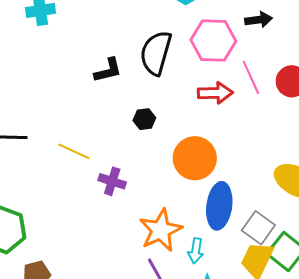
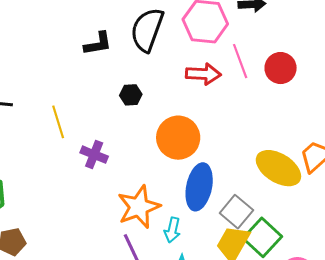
yellow line: (74, 151) -> (58, 122), turned 44

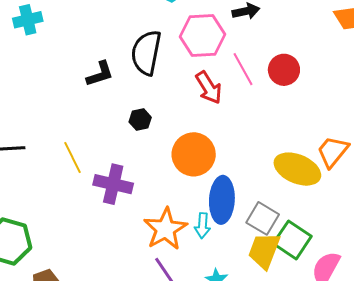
red arrow: (203, 74) -> (209, 88), turned 64
purple cross: (94, 155) -> (113, 184), size x1.4
cyan arrow: (172, 230) -> (203, 226), moved

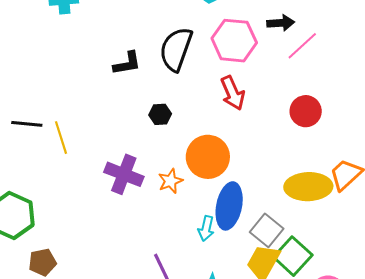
pink line: (243, 69) -> (302, 46), moved, turned 68
red circle: (284, 70) -> (306, 111), moved
yellow line: (73, 157) -> (61, 138), moved
yellow ellipse: (297, 169) -> (308, 187), turned -33
orange star: (165, 229) -> (170, 181), moved, size x0.6

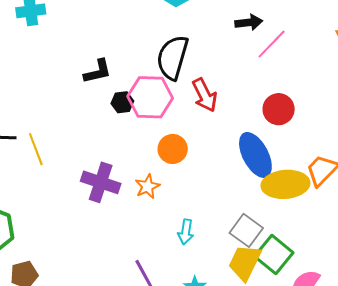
pink hexagon: (234, 41) -> (150, 97), moved
black semicircle: (176, 49) -> (173, 57), moved
black hexagon: (160, 114) -> (122, 102), moved
orange circle: (208, 157) -> (173, 149), moved, size x0.7
blue ellipse: (229, 206) -> (255, 155), moved, turned -36

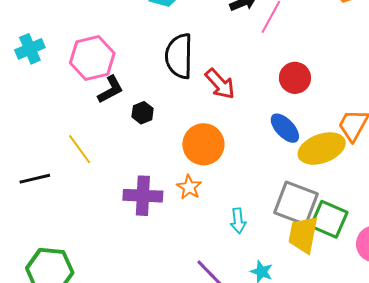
pink hexagon: (150, 97) -> (92, 58), moved
yellow line: (36, 149) -> (80, 149), moved
orange circle: (173, 149) -> (203, 144), size x1.4
blue ellipse: (255, 155) -> (285, 128), size x0.7
gray square: (246, 230) -> (296, 203), size x1.4

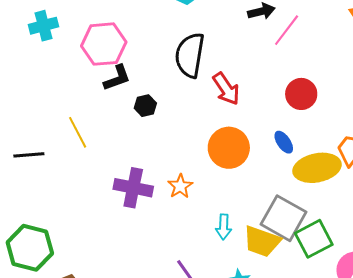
blue ellipse: (285, 128) -> (284, 142), size x0.7
orange circle: (203, 144) -> (229, 148), moved
green square: (329, 219) -> (314, 239), turned 30
yellow trapezoid: (303, 235) -> (262, 241), moved, turned -90

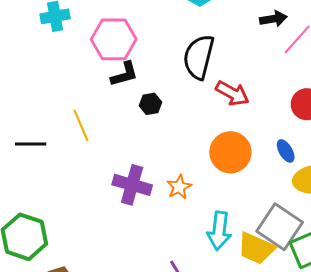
red arrow: (226, 89) -> (232, 93), turned -32
cyan arrow: (224, 227) -> (219, 231), size x1.5

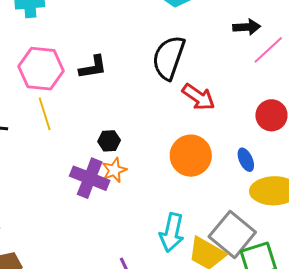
pink hexagon: (114, 39) -> (41, 69), moved
black hexagon: (150, 104) -> (109, 141), moved
orange star: (179, 187) -> (114, 170), moved

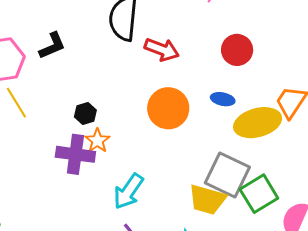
blue ellipse: (246, 160) -> (223, 99), turned -40
cyan arrow: (172, 232) -> (128, 191), moved, turned 36

